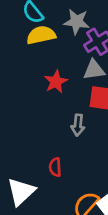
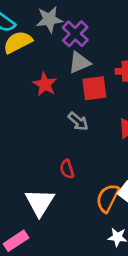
gray arrow: (78, 125) -> (78, 121), turned -40

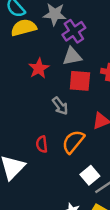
orange semicircle: (108, 198) -> (73, 142), moved

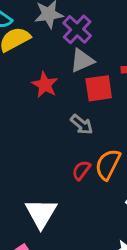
red semicircle: (42, 144) -> (81, 170), moved, turned 56

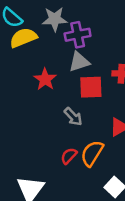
purple cross: (77, 29) -> (78, 35), turned 30

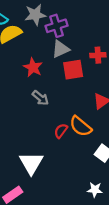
gray arrow: (73, 117) -> (40, 98), moved
orange semicircle: (92, 153) -> (81, 126), turned -75

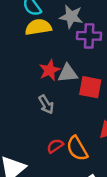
gray triangle: (60, 49) -> (68, 73), moved

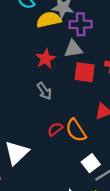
yellow semicircle: (38, 27) -> (49, 20), moved
gray triangle: (68, 73) -> (73, 49), moved

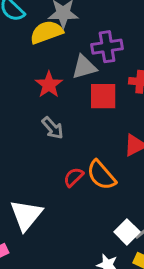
purple cross: (81, 24) -> (107, 47), moved
white square: (91, 163) -> (127, 232), moved

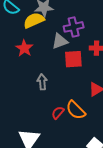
red star: (49, 85) -> (24, 48), moved
gray arrow: (53, 128) -> (42, 82), turned -140

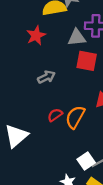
gray arrow: (42, 82) -> (46, 77), turned 56
orange semicircle: (76, 110) -> (75, 117), turned 60

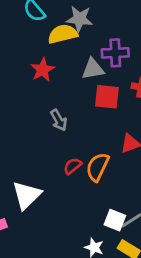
gray arrow: (46, 77) -> (59, 120), turned 90
white square: (86, 161) -> (115, 220), turned -30

